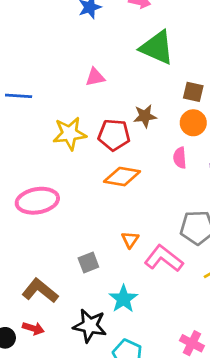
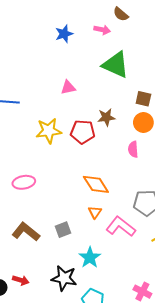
orange diamond: (122, 177) -> (96, 184), moved, turned 48
pink ellipse: (37, 201) -> (24, 182), size x0.7
brown L-shape: (40, 291) -> (26, 232), moved

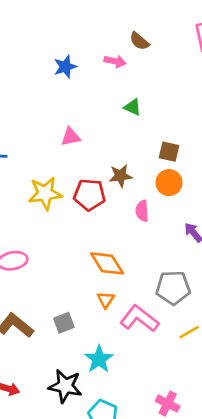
green triangle: (116, 65) -> (133, 107), size x0.5
pink semicircle: (133, 149) -> (142, 211), moved

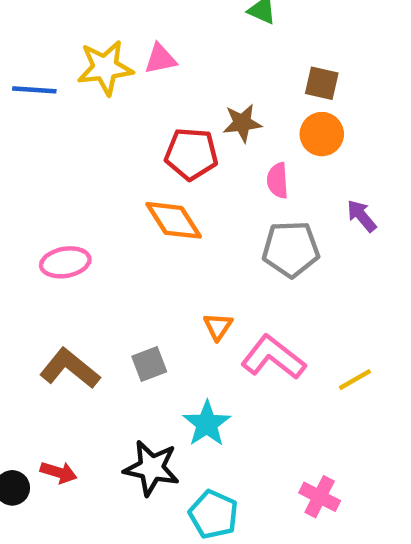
yellow star: (45, 193) -> (105, 68), moved
orange diamond: (107, 263) -> (174, 220), moved
gray pentagon: (173, 288) -> (291, 249), moved

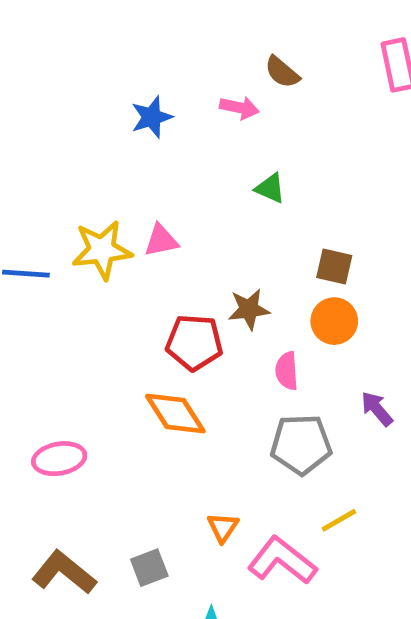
yellow line: (355, 380) -> (339, 520), moved

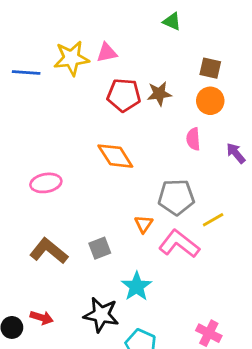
red pentagon: (194, 342) -> (124, 95), moved
pink semicircle: (287, 371) -> (193, 139), moved
gray pentagon: (301, 444) -> (176, 197), moved

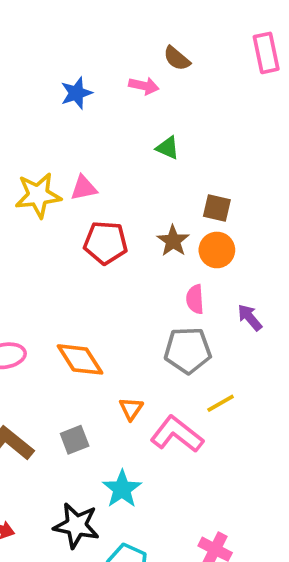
brown star: (159, 94) -> (173, 241), moved, turned -30
orange diamond: (115, 156) -> (80, 359), moved
gray pentagon: (176, 197) -> (188, 350), moved

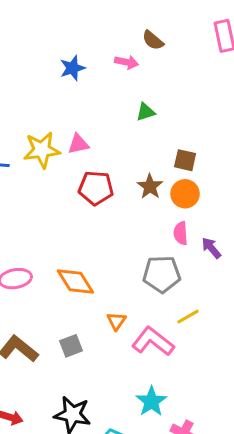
green triangle: (168, 148) -> (146, 112), turned -42
pink semicircle: (195, 299) -> (181, 233), moved
cyan star: (122, 489) -> (151, 401), moved

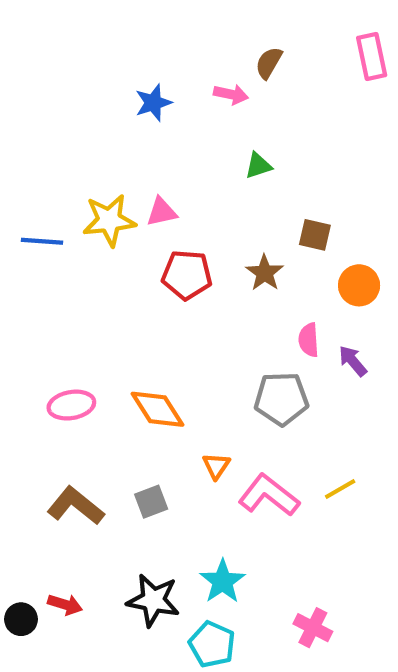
brown semicircle: (153, 40) -> (269, 63), turned 80
orange circle: (185, 194) -> (359, 285), moved
yellow line: (188, 317) -> (340, 489), moved
cyan star: (151, 401) -> (223, 581), moved

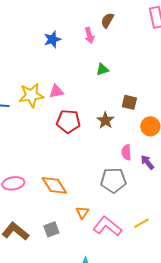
pink arrow: (231, 94) -> (89, 35), turned 63

